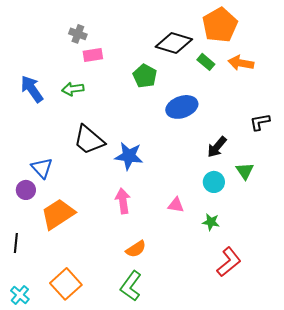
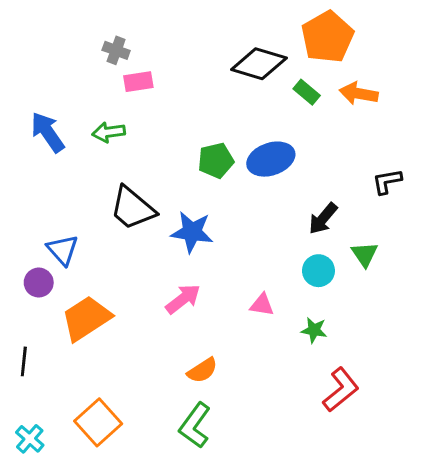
green pentagon: (145, 76) -> (216, 161), moved, turned 30
pink arrow: (123, 201) -> (183, 299), turned 60

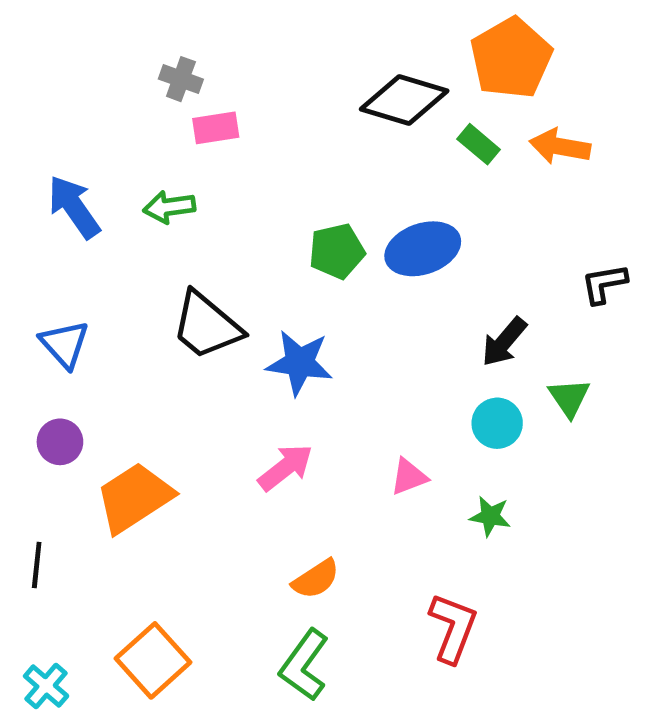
blue triangle: (62, 250) -> (65, 344), moved
pink triangle: (262, 305) -> (409, 477), turned -30
red L-shape: (341, 390) -> (453, 628), moved, turned -30

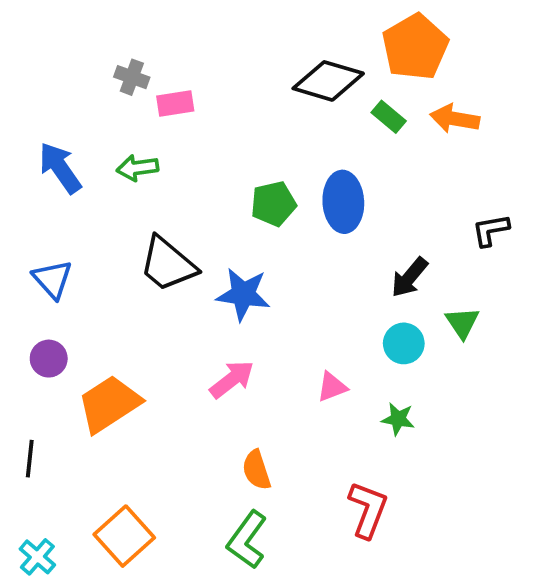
gray cross: (181, 79) -> (132, 77), moved
blue ellipse: (423, 249) -> (343, 202), turned -74
orange semicircle: (316, 579) -> (256, 470), turned 105

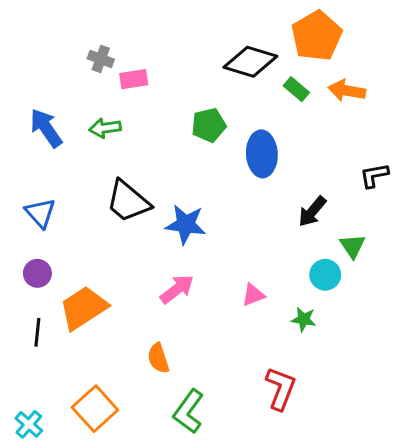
green pentagon: (273, 204) -> (209, 125), moved
cyan circle: (404, 343) -> (325, 275), moved
black line: (30, 459) -> (37, 332), moved
orange semicircle: (256, 470) -> (158, 358), moved

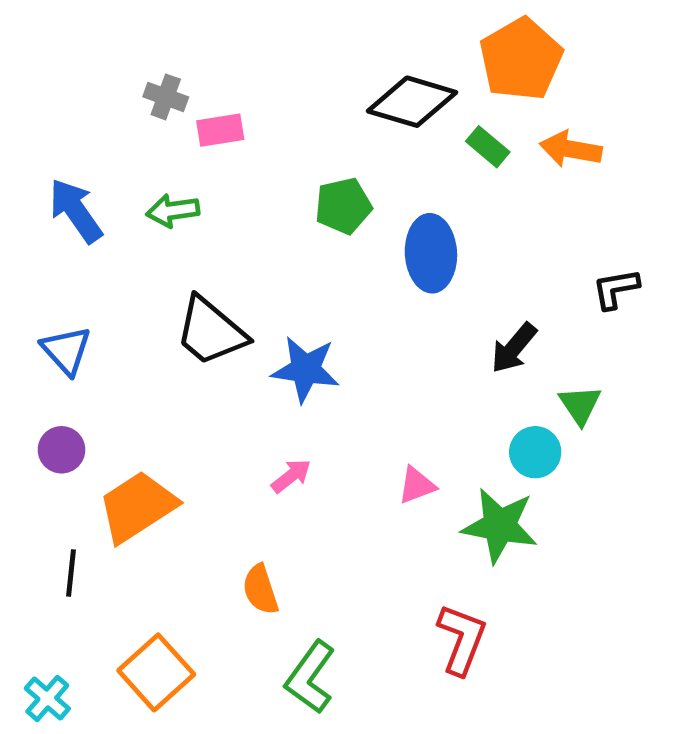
pink arrow: (177, 289) -> (291, 476), size x0.7
green star: (304, 319) -> (500, 526), size x1.8
black line: (37, 332) -> (71, 573), moved

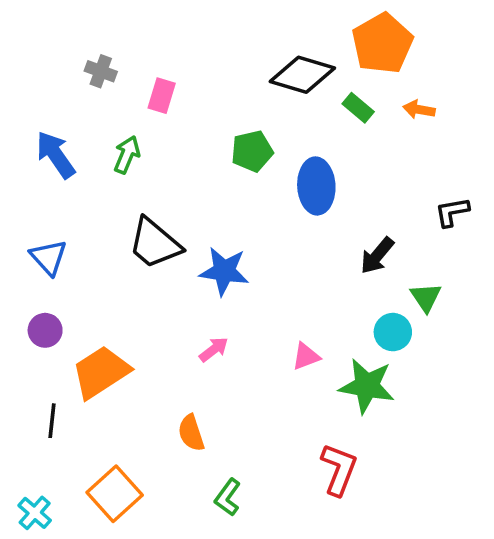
gray cross: (166, 97) -> (101, 71), moved
pink rectangle: (220, 130) -> (162, 96), turned -64
orange arrow: (571, 149) -> (419, 109), size x0.7
green arrow: (173, 211) -> (127, 155), turned 120
green L-shape: (310, 677) -> (228, 497), size x0.7

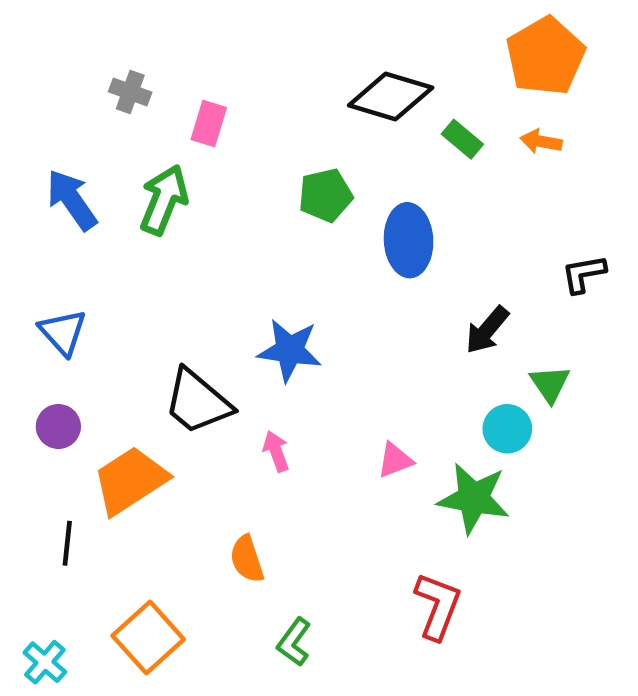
orange pentagon: (382, 43) -> (545, 56), moved
green arrow: (127, 155) -> (164, 200), size x1.4
black trapezoid: (155, 243) -> (198, 402), moved
pink arrow: (214, 349) -> (276, 451), turned -72

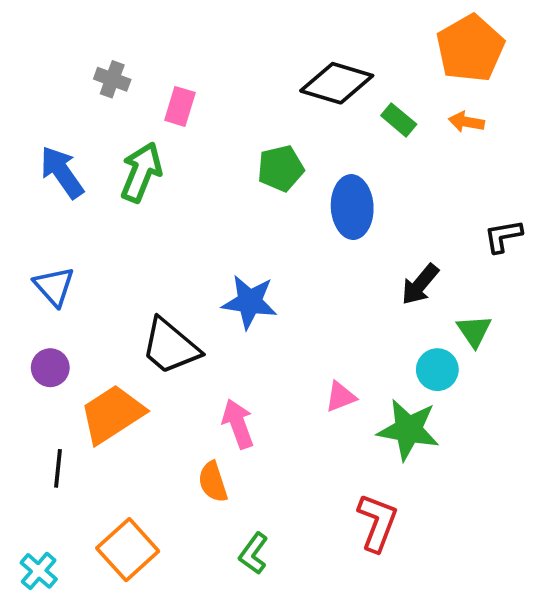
pink arrow: (276, 451) -> (238, 424), moved, size x1.4

